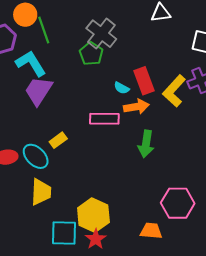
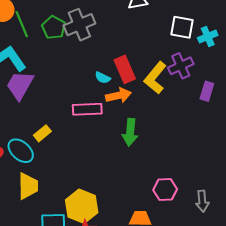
gray cross: (101, 34) -> (79, 25), turned 32
green pentagon: (91, 54) -> (54, 27), moved
pink hexagon: (178, 203) -> (165, 190), size x0.7

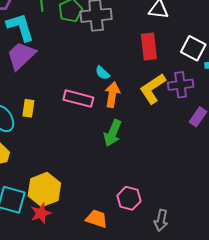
red rectangle: (125, 69) -> (149, 47), moved
orange arrow: (119, 95) -> (112, 95), turned -85
yellow rectangle: (42, 133) -> (28, 108), turned -60

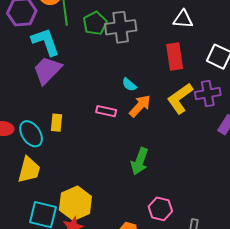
orange arrow: (112, 95) -> (140, 106), turned 35
pink rectangle: (78, 99) -> (106, 111), size x0.7
green arrow: (113, 133) -> (140, 161), moved

